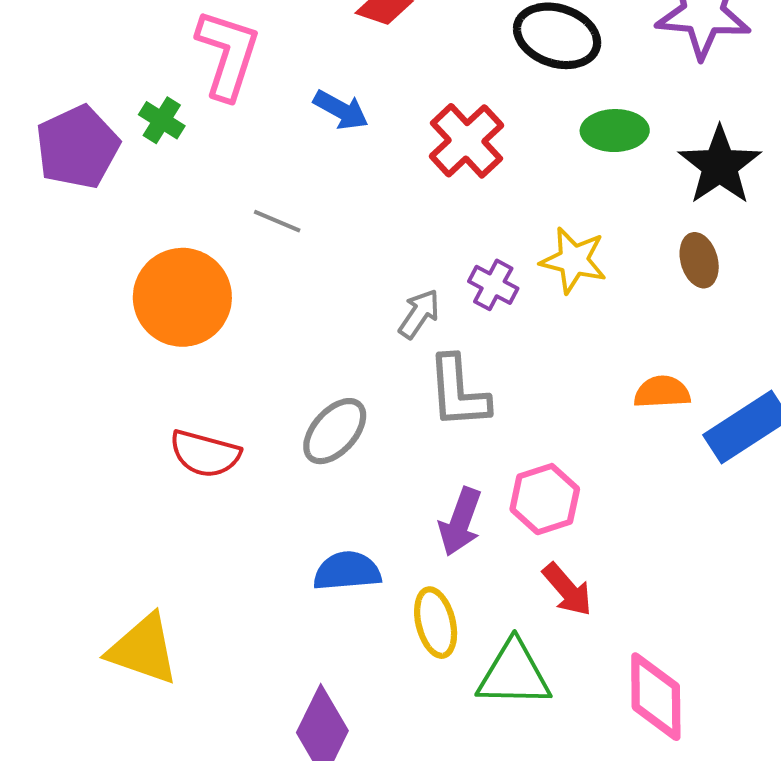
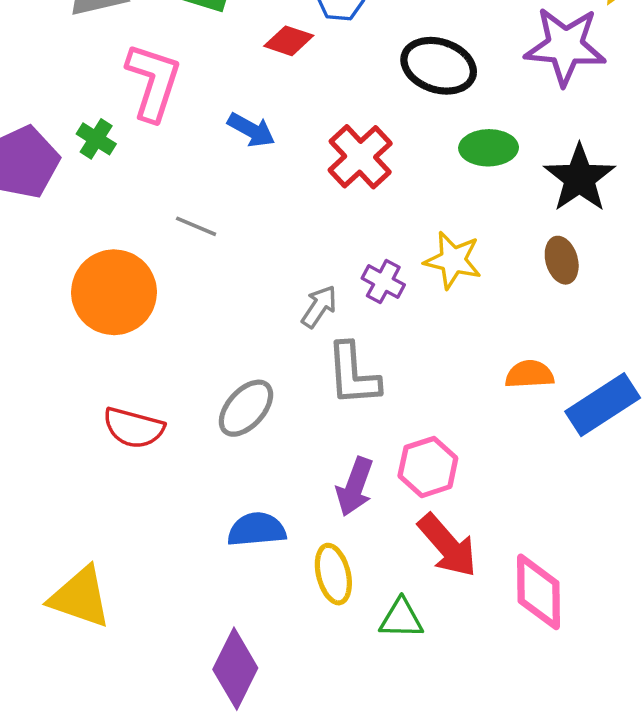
red arrow: (567, 590) -> (448, 546), size x1.4
green triangle: (514, 674) -> (401, 619), size x0.7
pink diamond: (656, 697) -> (538, 592), moved

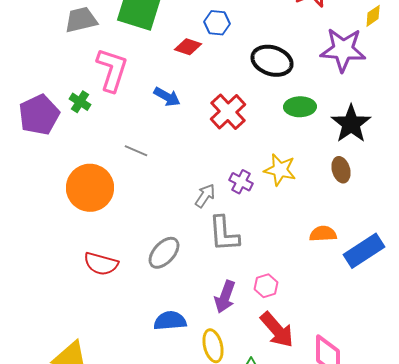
pink hexagon: (428, 467) -> (266, 286), size x0.7

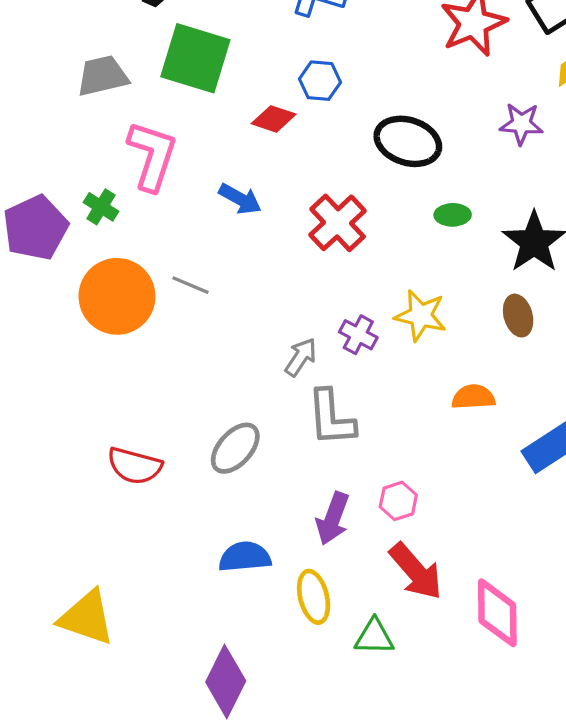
purple star: (343, 50) -> (521, 124), size x0.6
green ellipse: (300, 107) -> (453, 215), size x0.7
orange circle: (90, 188) -> (117, 296), moved
orange semicircle: (323, 234) -> (473, 397), moved

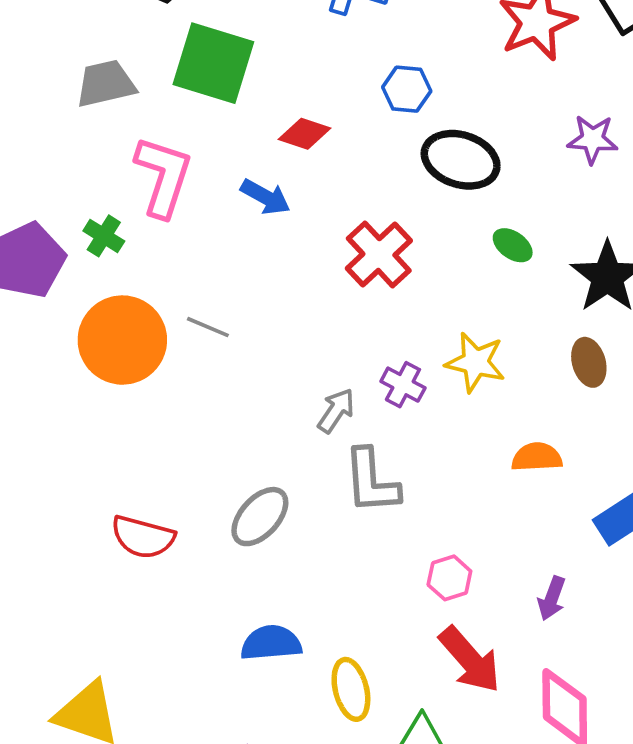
blue hexagon: (320, 81) -> (407, 89), moved
blue arrow: (240, 199) -> (265, 197), moved
green ellipse: (453, 215) -> (513, 245), turned 36
purple arrow: (333, 519) -> (552, 598), moved, size x0.7

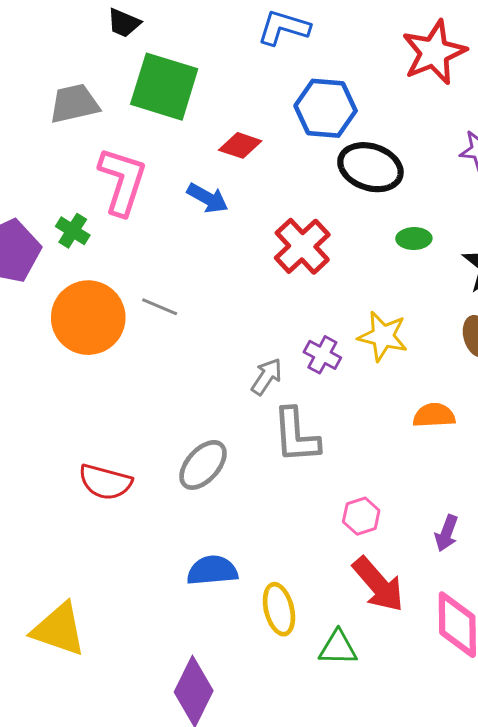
blue hexagon: (407, 89) -> (326, 108), size x1.5
green ellipse: (513, 245) -> (414, 239), turned -36

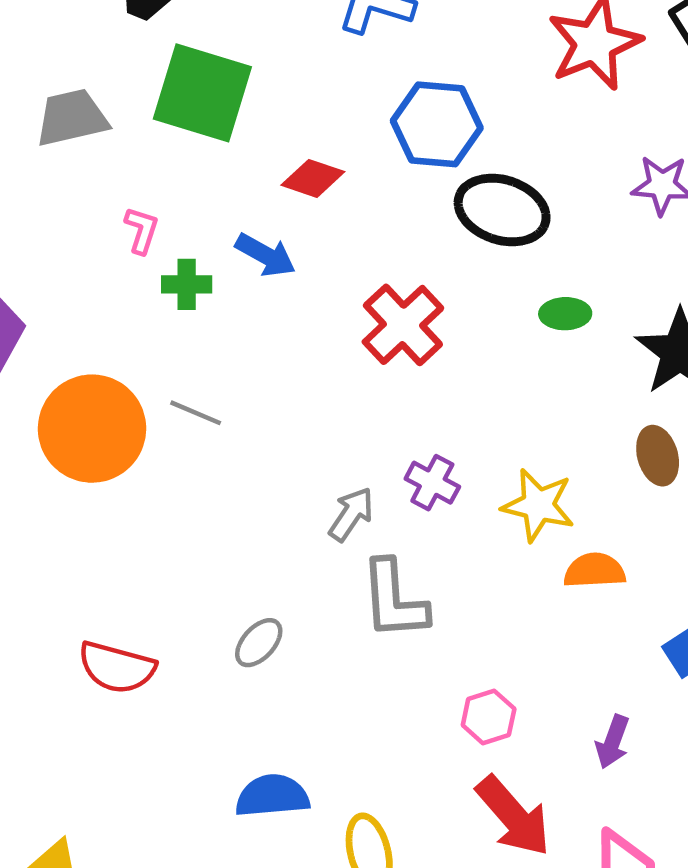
pink L-shape: (122, 181) -> (142, 230), size x0.5
green cross: (73, 231) -> (187, 284), moved, turned -32
yellow star: (383, 336) -> (538, 505), moved
gray ellipse: (203, 465) -> (259, 643), size x0.7

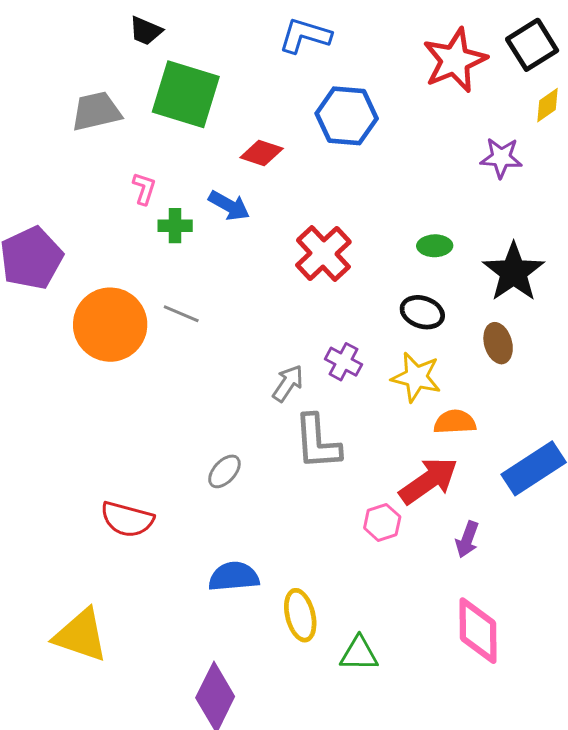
black ellipse: (502, 210) -> (422, 312), moved, size x0.7
red semicircle: (117, 667) -> (127, 519), moved
red arrow: (513, 816) -> (429, 481), moved, turned -84

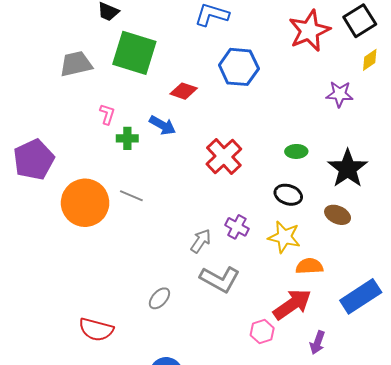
brown ellipse: (498, 343) -> (338, 215), turned -50
gray L-shape: (317, 442) -> (220, 279), turned -57

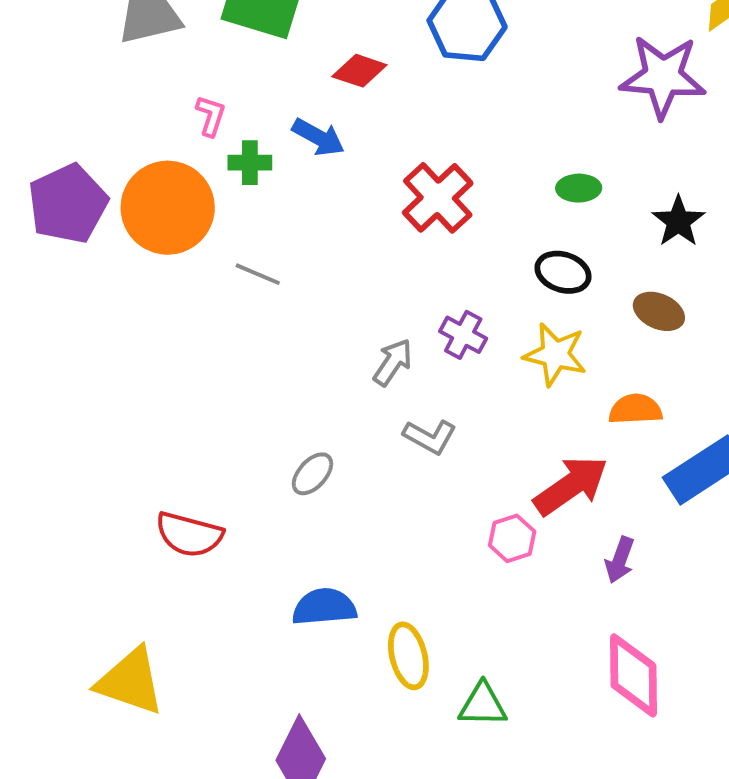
purple star: (340, 94) -> (663, 77), size x1.6
black star: (348, 169) -> (678, 221), size x0.7
orange circle: (85, 203) -> (168, 208), moved
orange semicircle: (309, 266) -> (635, 409), moved
gray L-shape: (220, 279) -> (430, 437), size x0.7

